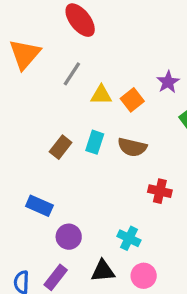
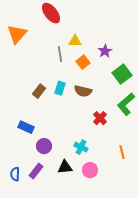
gray line: (72, 74) -> (60, 54), moved, turned -42
yellow triangle: (101, 95) -> (75, 41), moved
red cross: (160, 191) -> (100, 118), turned 32

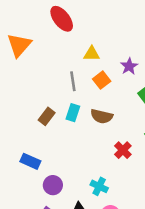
gray line: (60, 54) -> (73, 81), moved

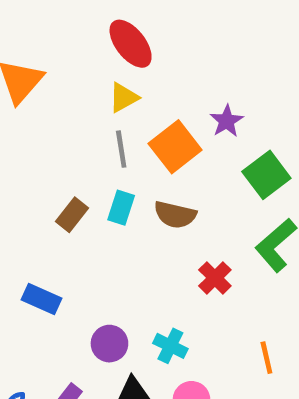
red ellipse: (62, 19) -> (131, 44), moved
yellow triangle: (92, 54) -> (124, 98), moved, turned -30
orange square: (102, 80) -> (175, 147), size x1.5
purple circle: (53, 185) -> (109, 344), moved

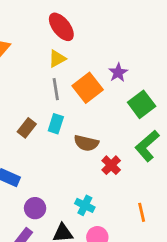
brown semicircle: (175, 215) -> (86, 143), moved
purple circle: (109, 344) -> (35, 208), moved

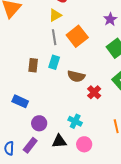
purple star: (118, 73) -> (110, 19), moved
brown rectangle: (27, 128) -> (33, 65), turned -32

